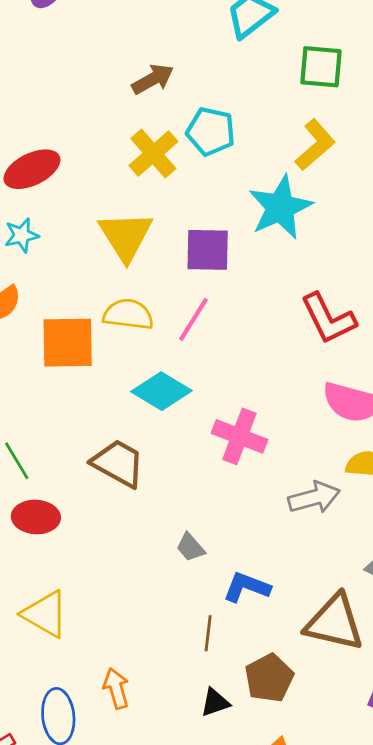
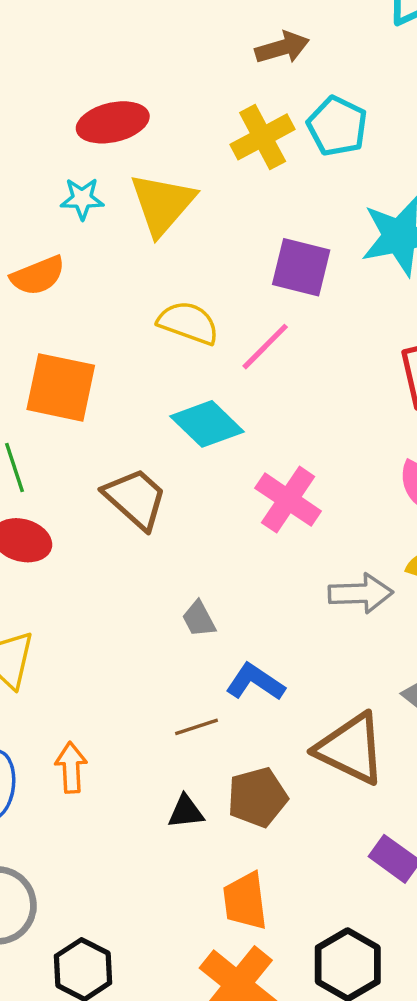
yellow triangle: (126, 236) -> (162, 204), moved
orange square: (68, 343) -> (61, 387), moved
brown line: (208, 633) -> (196, 727), turned 52

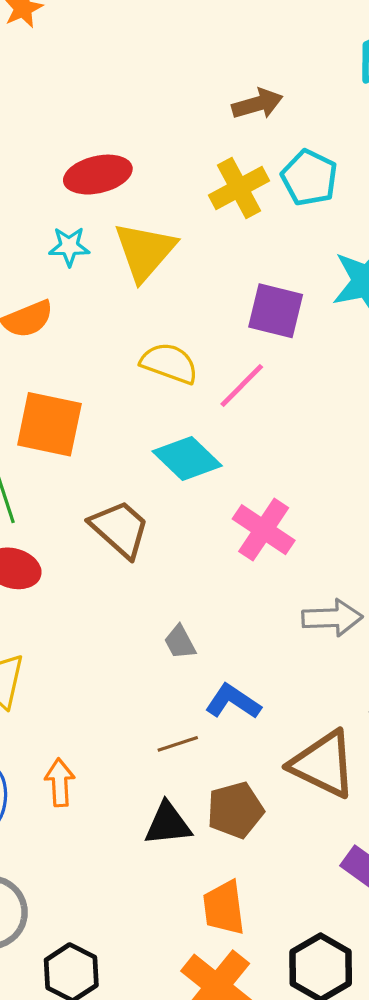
black triangle: (186, 812) -> (168, 824), size x1.4

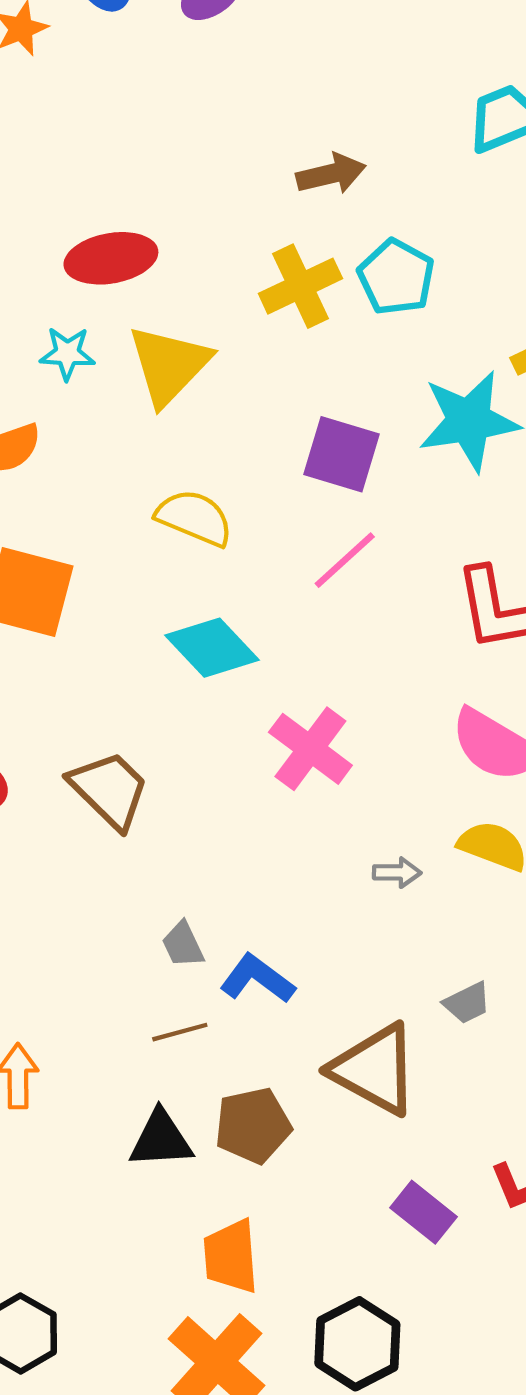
pink line: (242, 385) -> (345, 560), moved
brown trapezoid: (120, 529) -> (109, 790), moved
gray arrow: (332, 618) -> (397, 873), size x0.6
gray trapezoid: (180, 642) -> (183, 945), moved

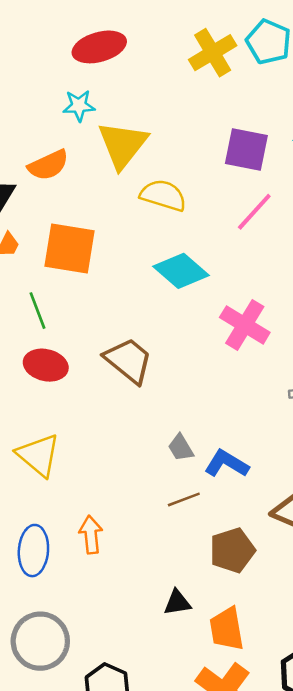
yellow triangle: (169, 365) -> (123, 145), moved
black triangle: (161, 1139) -> (177, 603), moved, size x0.7

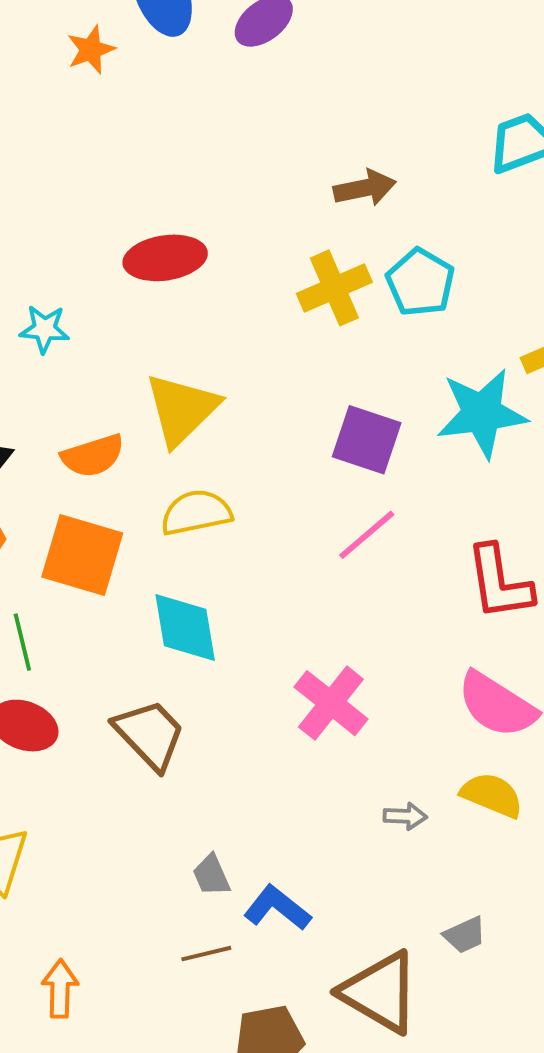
cyan star: (79, 106) -> (45, 329), moved
orange semicircle: (48, 165) -> (93, 456), moved
yellow semicircle: (163, 195) -> (196, 512), moved, turned -36
cyan diamond: (181, 271) -> (185, 627), moved, turned 32

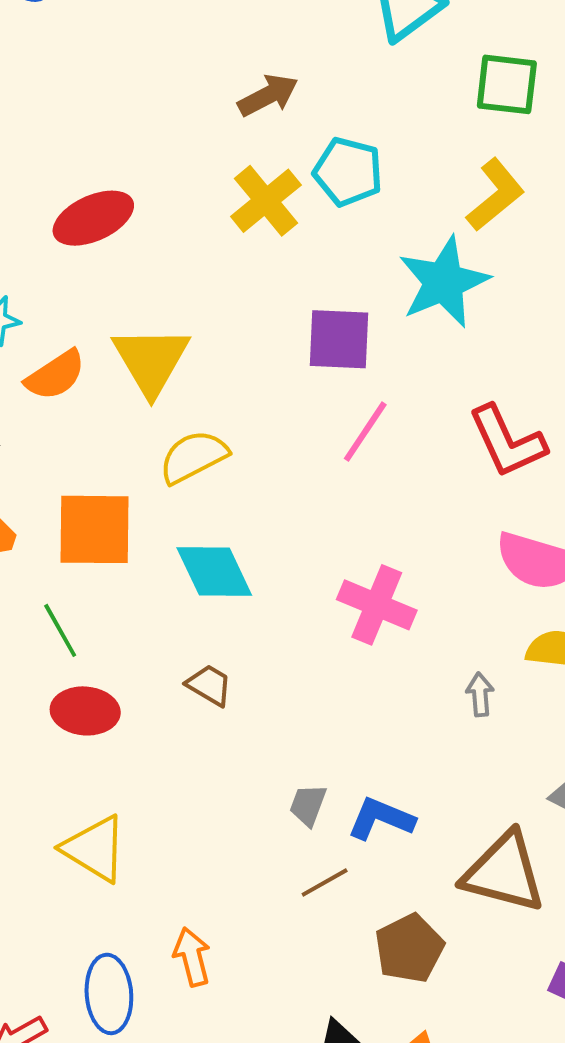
orange semicircle: (93, 456) -> (55, 375), moved
brown trapezoid: (150, 734) -> (209, 685), size x0.6
gray arrow: (405, 816) -> (480, 694), turned -81
gray trapezoid: (211, 875) -> (308, 805), turned 60

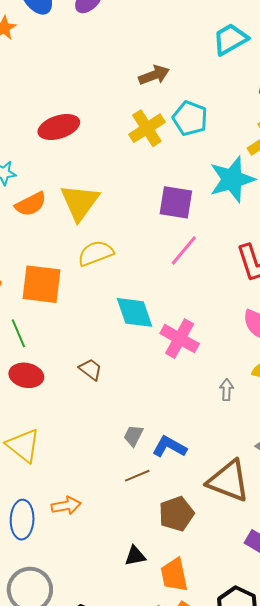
cyan diamond: (214, 572) -> (135, 312), moved
orange arrow: (192, 957) -> (66, 506), turned 88

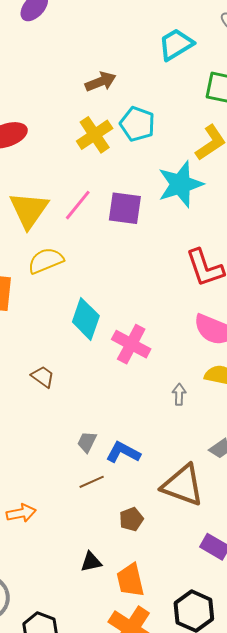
pink line: (184, 250) -> (78, 205), moved
cyan diamond: (135, 312) -> (86, 319), turned 39
brown pentagon: (176, 514) -> (131, 519), size x0.7

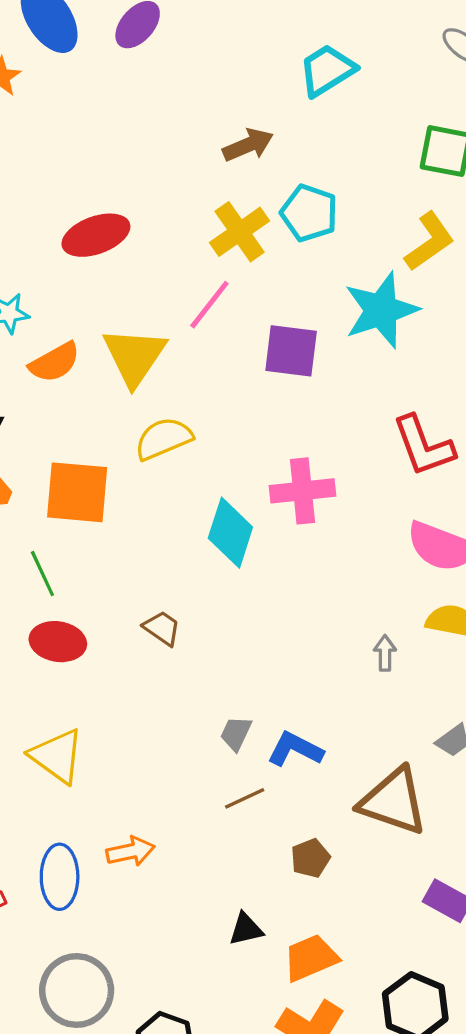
cyan trapezoid: (176, 44) -> (327, 70), moved
pink line: (78, 205) -> (209, 305), moved
pink cross: (131, 344) -> (303, 491), moved, turned -33
orange trapezoid: (130, 580) -> (311, 958), turned 81

